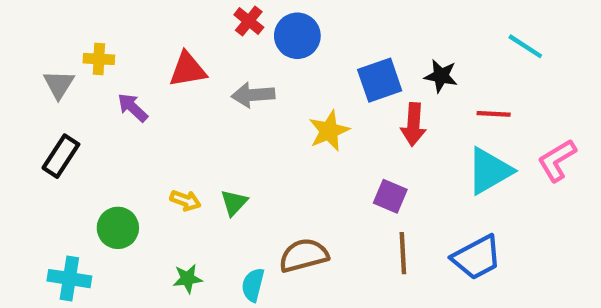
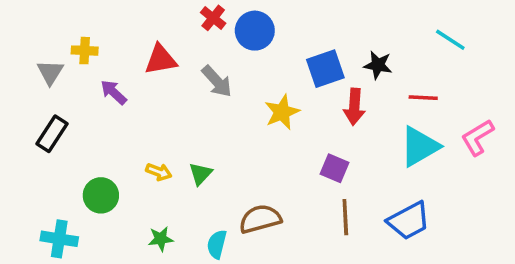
gray arrow: (253, 95) -> (217, 81), turned -128

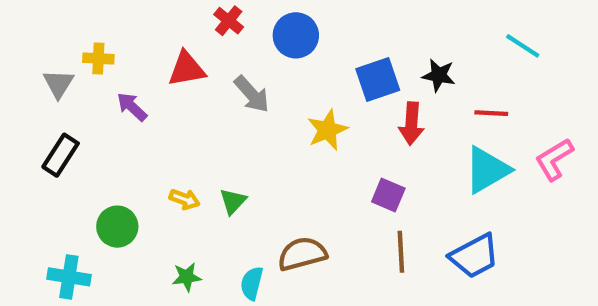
red cross: (213, 18) -> (229, 21), moved

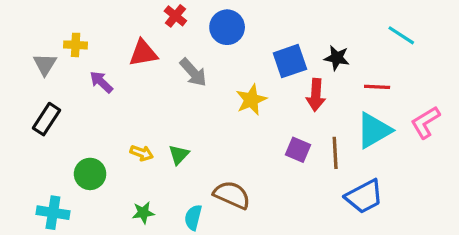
brown line: (401, 252) -> (335, 153), moved
brown semicircle: (302, 254) -> (232, 195), turned 39

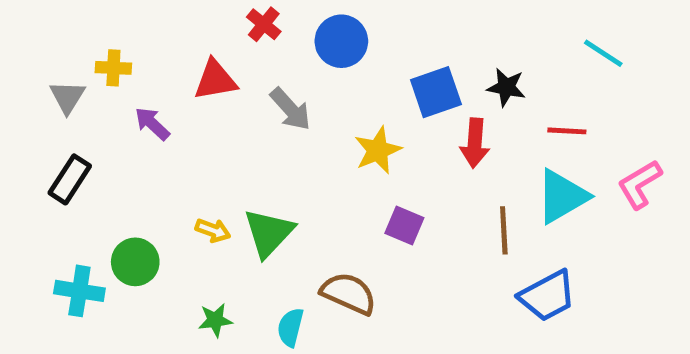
purple square: (298, 150) -> (404, 226), moved
green triangle: (179, 155) -> (269, 233), size x1.6
cyan cross: (53, 213) -> (79, 291), moved

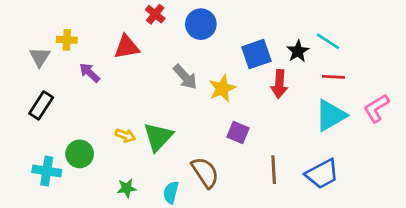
cyan line: (603, 53) -> (328, 41), moved
black star: (506, 87) -> (298, 51), turned 30
gray arrow: (290, 109) -> (185, 77), moved
brown line: (504, 230) -> (274, 170), moved
brown semicircle: (349, 293) -> (205, 172), turned 32

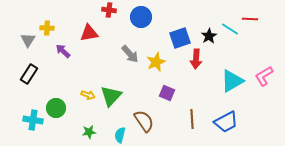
red cross: (155, 14) -> (109, 10), turned -32
red line: (334, 77) -> (250, 19), moved

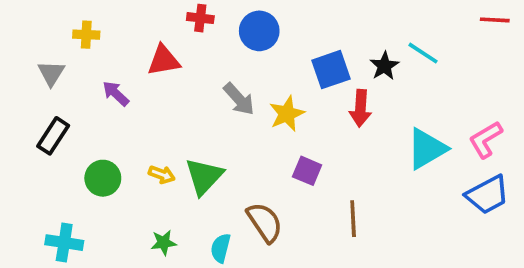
red line: (250, 19) -> (495, 20), moved
yellow cross: (47, 28) -> (86, 35), moved
green circle: (56, 108) -> (103, 178), moved
cyan cross: (33, 120) -> (64, 243), moved
blue trapezoid: (226, 122) -> (487, 195), moved

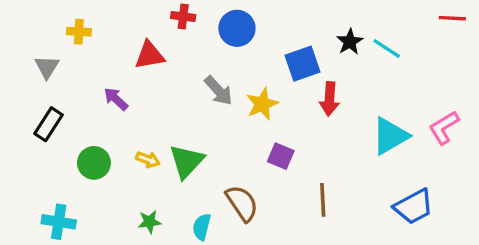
black star: (384, 66) -> (350, 42), moved
purple arrow: (116, 94) -> (116, 99), moved
blue trapezoid: (487, 195) -> (414, 207), moved

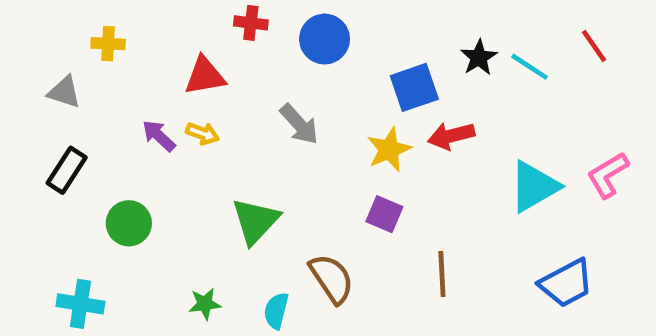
red line: (452, 18) -> (594, 46), moved, turned 52
gray triangle: (47, 67) -> (64, 92), turned -44
red arrow: (330, 99) -> (451, 136), turned 72
yellow star: (262, 104) -> (389, 150), moved
yellow arrow: (148, 160) -> (202, 133), moved

